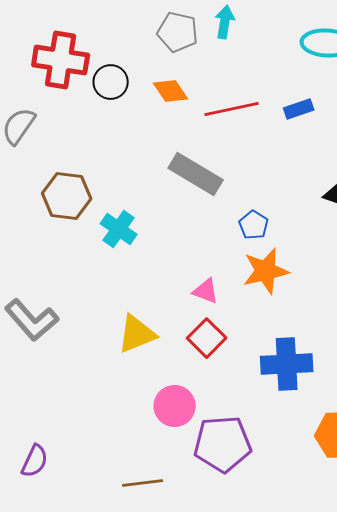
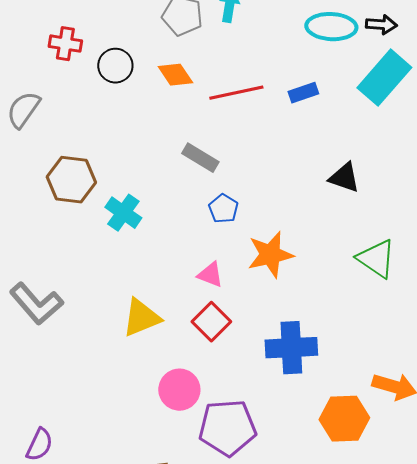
red cross: (61, 60) -> (65, 44), size x0.6
gray rectangle: (196, 174) -> (200, 158), size x0.7
blue pentagon: (254, 225) -> (223, 209), moved

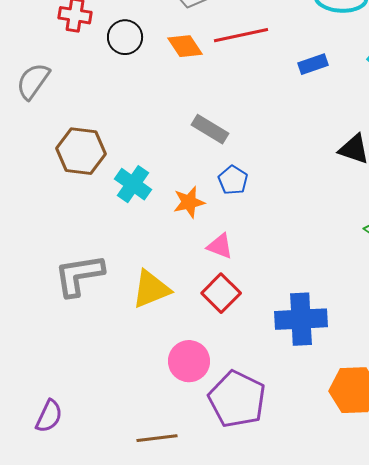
red line: (236, 93) -> (241, 35), moved
orange star: (270, 255) -> (189, 202), moved, size x0.7
gray L-shape: (36, 304) -> (79, 275), moved, turned 122
purple pentagon: (227, 428) -> (237, 399), turned 30

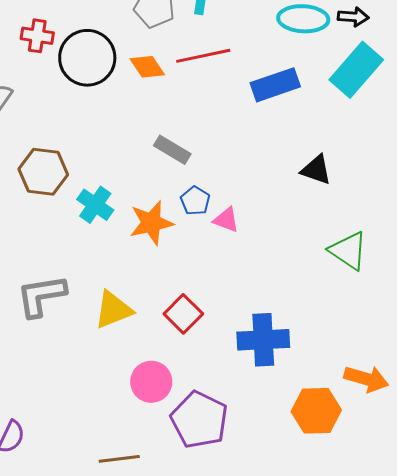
black circle: (125, 37) -> (87, 58), size x1.6
blue rectangle: (313, 64) -> (275, 85), size x1.6
orange star: (189, 202) -> (151, 223), size x1.4
pink triangle: (220, 246) -> (226, 220), moved

